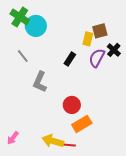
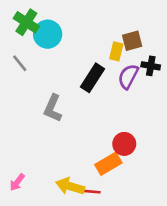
black cross: (114, 50) -> (151, 66), turned -32
gray line: (23, 56) -> (20, 63), moved
black rectangle: (70, 59) -> (93, 78), size x1.5
red circle: (72, 105) -> (124, 144), moved

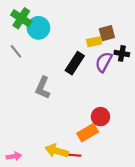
yellow rectangle: (116, 51) -> (94, 42), turned 64
pink arrow: (17, 182) -> (14, 156), moved, turned -136

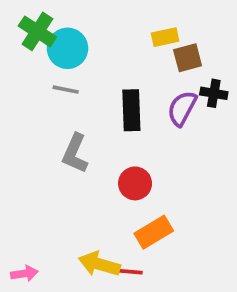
yellow rectangle: (94, 42) -> (165, 37), moved
gray line: (16, 51) -> (66, 90), moved, turned -40
black rectangle: (75, 63) -> (131, 110), turned -35
red circle: (100, 117) -> (135, 183), moved

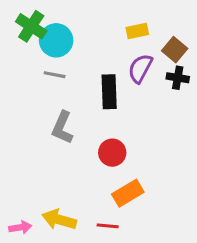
brown square: (188, 58) -> (175, 50), moved, turned -35
purple semicircle: (182, 108) -> (140, 68), moved
yellow arrow: (99, 264) -> (59, 220), moved

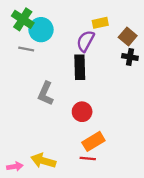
purple semicircle: (140, 68) -> (85, 41), moved
gray line: (55, 75) -> (26, 49), moved
red line: (108, 226) -> (88, 158), moved

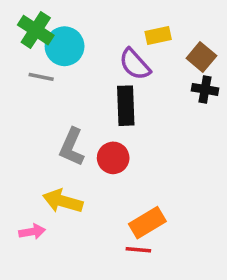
purple semicircle: (85, 41) -> (135, 64), turned -70
red circle: (82, 112) -> (113, 158), moved
yellow arrow: (43, 161) -> (63, 201), moved
pink arrow: (15, 166) -> (32, 232), moved

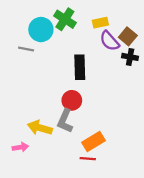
green cross: (36, 30) -> (65, 19), moved
purple semicircle: (135, 64) -> (109, 41), moved
gray L-shape: (72, 147) -> (65, 121), moved

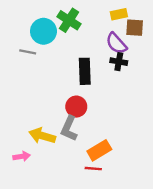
yellow rectangle: (100, 23) -> (119, 14), moved
brown square: (128, 36) -> (135, 28), moved, turned -36
black cross: (130, 57) -> (119, 62), moved

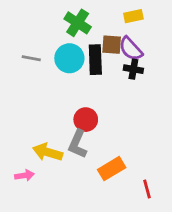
brown square: (135, 28) -> (112, 45), moved
cyan circle: (43, 31) -> (69, 58), moved
black rectangle: (85, 71) -> (95, 60), moved
red line: (93, 169) -> (147, 189), moved, turned 70

